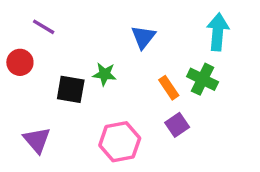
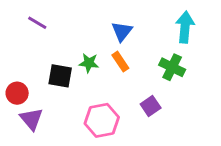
red circle: (20, 62) -> (17, 93), moved
orange rectangle: (169, 88) -> (120, 62), moved

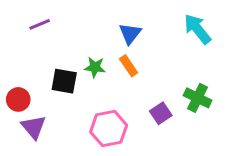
purple line: (37, 23) -> (40, 24), turned -54
cyan arrow: (185, 27) -> (198, 29), turned -44
green cross: (172, 67) -> (198, 98), moved

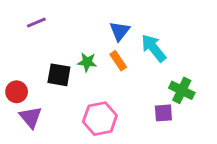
cyan arrow: (198, 29) -> (154, 48), moved
purple square: (161, 113) -> (163, 113), moved, turned 30

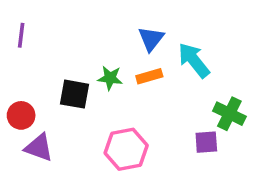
purple line: (36, 23) -> (21, 35), moved, turned -60
orange rectangle: (118, 61) -> (149, 76), turned -72
purple triangle: (31, 117) -> (39, 147), turned -30

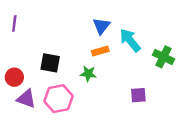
green star: (110, 78) -> (88, 74), moved
green cross: (229, 114) -> (163, 57), moved
pink hexagon: (126, 149) -> (58, 99), moved

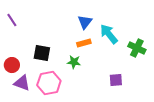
purple line: (14, 24) -> (12, 20), turned -40

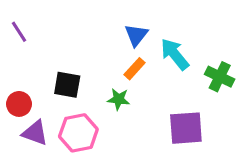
orange rectangle: (84, 43) -> (135, 69), turned -32
purple square: (116, 80) -> (186, 128), size x1.6

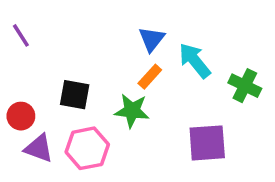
green star: (119, 99) -> (132, 111), size x1.4

